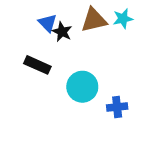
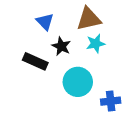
cyan star: (123, 19) -> (96, 44), moved
black star: (62, 32) -> (61, 46), moved

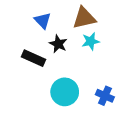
cyan circle: (78, 82) -> (65, 92), moved
blue cross: (111, 101) -> (105, 96), turned 30

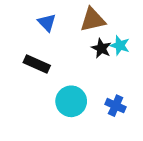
cyan star: (91, 41) -> (120, 45), moved, turned 30
black star: (58, 44) -> (101, 48), moved

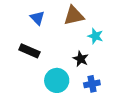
black star: (101, 48) -> (81, 59), moved
blue cross: (116, 106) -> (92, 84), turned -35

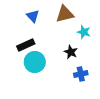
black rectangle: (29, 51) -> (26, 45), turned -48
cyan circle: (57, 80) -> (35, 62), moved

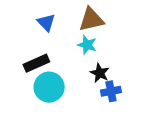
cyan star: (84, 32) -> (87, 45), moved
blue cross: (81, 74) -> (111, 91), moved

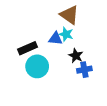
brown triangle: (91, 20) -> (69, 15), turned 48
blue triangle: (46, 22) -> (55, 39), moved, turned -40

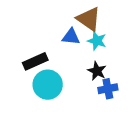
cyan star: (66, 34) -> (97, 41), moved
blue triangle: (55, 39) -> (71, 37), moved

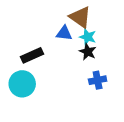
black star: (97, 71) -> (88, 52), moved
cyan circle: (48, 85) -> (22, 84), moved

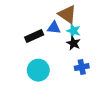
black rectangle: (32, 55) -> (34, 36), moved
cyan circle: (22, 84) -> (38, 70), moved

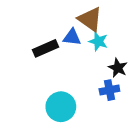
black star: (73, 43) -> (118, 68), moved
cyan circle: (38, 70) -> (61, 107), moved

